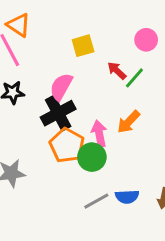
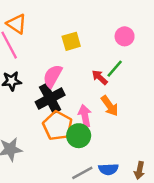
red arrow: (117, 71) -> (100, 77), moved
orange arrow: (129, 122) -> (110, 106), turned -80

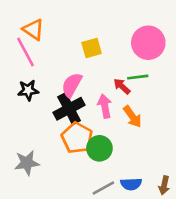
pink circle: (125, 36) -> (148, 43), size x1.6
green line: (115, 69) -> (138, 77), turned 42
pink arrow: (85, 116) -> (105, 106), moved

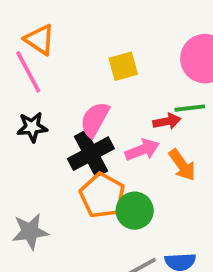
red arrow: (122, 86) -> (167, 121), turned 126
pink arrow: (105, 106) -> (142, 150), turned 80

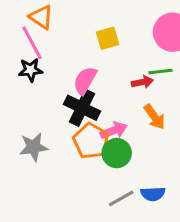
black star: (32, 127) -> (31, 70), moved
pink arrow: (142, 150) -> (114, 130), moved
black cross: (91, 154) -> (82, 108), turned -36
gray star: (30, 231) -> (34, 147), moved

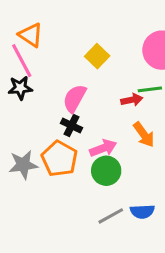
yellow square: (108, 38) -> (97, 56), turned -30
black cross: (82, 108) -> (71, 126), size x0.6
orange pentagon: (91, 141) -> (59, 159), moved

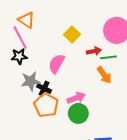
red arrow: (132, 100) -> (94, 51), moved
black cross: (71, 126) -> (44, 89), moved
orange arrow: (144, 135) -> (104, 75), moved
gray star: (23, 165) -> (31, 81), moved

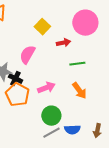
green line: (108, 57) -> (77, 64), moved
orange arrow: (104, 75) -> (79, 91), moved
green circle: (78, 113) -> (51, 116), moved

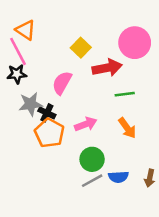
red arrow: (63, 43) -> (107, 68), size x1.6

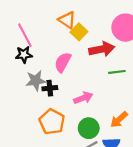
orange triangle: (26, 30) -> (67, 20), moved
black cross: (47, 113) -> (50, 88), turned -32
orange arrow: (127, 128) -> (119, 120), moved, turned 84
orange pentagon: (49, 133) -> (52, 122), moved

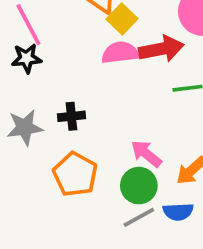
pink semicircle: (63, 62) -> (120, 53), moved, turned 54
gray star: (36, 81) -> (25, 128), moved
pink arrow: (83, 98) -> (146, 154), moved, turned -120

